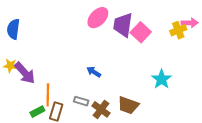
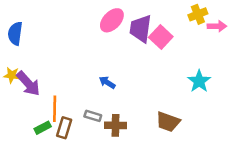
yellow cross: (178, 30) -> (198, 14), moved
cyan star: (162, 79) -> (199, 81), moved
brown trapezoid: (128, 105) -> (168, 122), moved
brown cross: (101, 109) -> (116, 125), turned -36

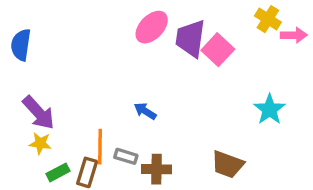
yellow cross: (198, 14) -> (268, 19), turned -36
yellow star: (12, 75) -> (40, 143), moved
orange line: (55, 109) -> (100, 147), moved

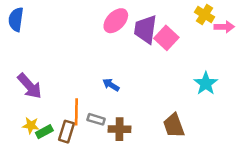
blue semicircle: (21, 45) -> (16, 19), moved
yellow star: (40, 143) -> (31, 125), moved
brown trapezoid: (228, 164) -> (174, 125), turned 50

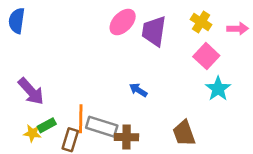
yellow cross: (205, 15) -> (201, 22), moved
pink square: (166, 38) -> (206, 56), moved
blue arrow: (111, 85) -> (138, 90), moved
gray rectangle: (96, 119) -> (102, 127), size x1.6
green rectangle: (44, 132) -> (47, 125), moved

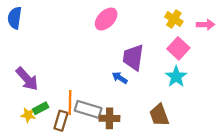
purple trapezoid: (154, 31) -> (133, 57), moved
cyan star: (218, 89) -> (176, 77), moved

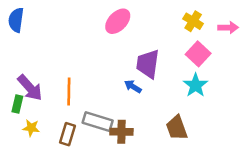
orange line: (70, 103) -> (69, 92), moved
green rectangle: (41, 108) -> (17, 104), moved, turned -49

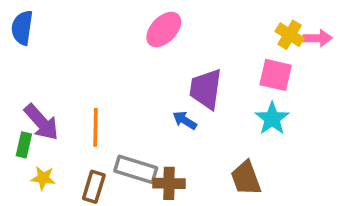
yellow cross: (193, 21) -> (290, 35), moved
pink square: (198, 54) -> (276, 75), turned -30

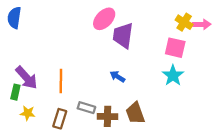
purple trapezoid: (206, 89) -> (123, 35), moved
gray rectangle: (136, 169) -> (86, 108), size x0.7
brown trapezoid: (246, 178) -> (135, 113), moved

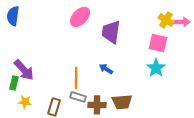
pink ellipse: (104, 19) -> (80, 17), moved
orange line: (61, 81) -> (76, 78), moved
brown trapezoid: (135, 113) -> (122, 102), turned -75

